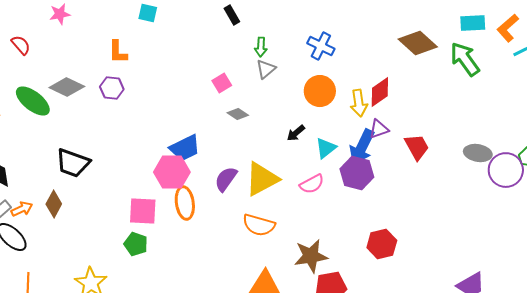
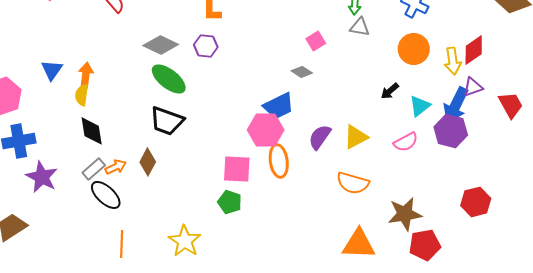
gray triangle: (266, 69) -> (360, 27), turned 50
green ellipse: (33, 101) -> (169, 79), moved
gray diamond: (238, 114) -> (302, 72), moved
yellow triangle: (262, 179) -> (356, 137), size x0.7

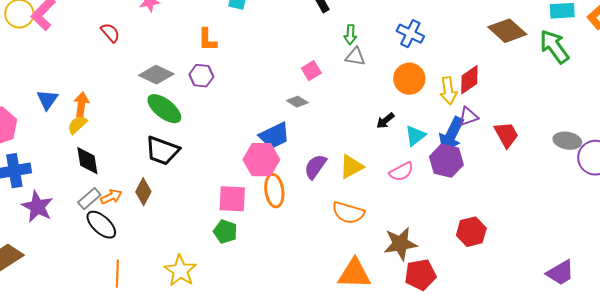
yellow semicircle: (82, 95) -> (77, 125), turned 40

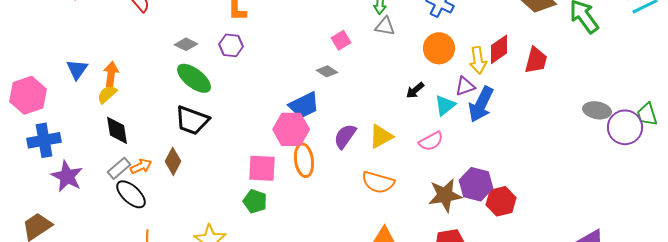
gray diamond: (156, 75) -> (186, 44), size x0.7
purple triangle: (468, 117) -> (465, 86), moved
red trapezoid: (506, 135) -> (536, 60), moved, turned 44
purple hexagon: (446, 161) -> (476, 184), moved
brown star: (400, 244) -> (445, 195), moved

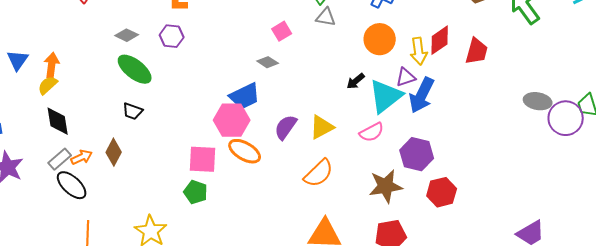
cyan triangle: (445, 105) -> (386, 96), size x1.6
black trapezoid: (192, 120) -> (133, 111), size x0.6
orange ellipse: (304, 160) -> (245, 151), turned -52
orange semicircle: (378, 182) -> (319, 173), turned -60
purple hexagon: (476, 184) -> (417, 154), moved

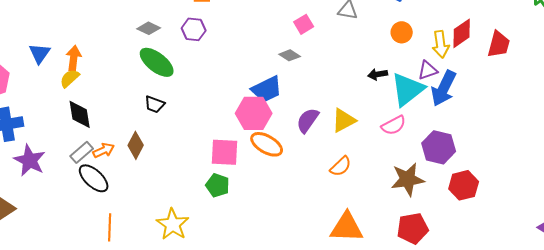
orange circle: (380, 39) -> (402, 32), size x0.7
black arrow: (356, 81) -> (378, 74), turned 30
orange semicircle: (319, 173) -> (341, 166), size x0.7

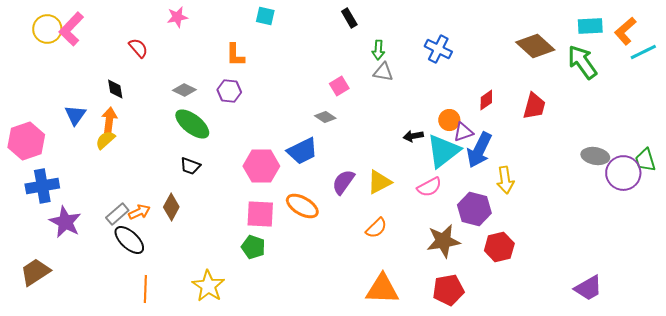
orange circle: (402, 32) -> (449, 120), moved
red diamond: (462, 33) -> (486, 100), moved, size x0.7
yellow arrow: (441, 44) -> (505, 180), moved
pink hexagon: (254, 113) -> (261, 166), moved
black diamond: (80, 114) -> (115, 89), moved, size x0.7

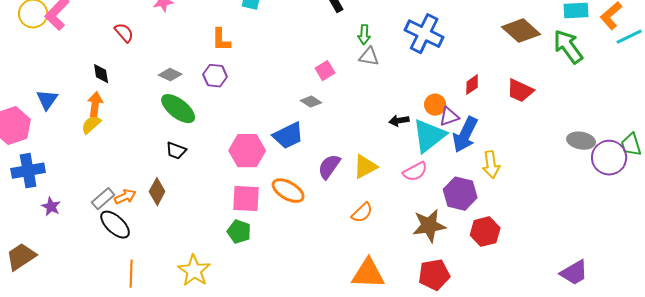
blue cross: (438, 49) -> (424, 34), size x1.4
red trapezoid: (534, 106) -> (520, 91), turned 100
blue triangle: (75, 115) -> (47, 100), moved
purple star: (65, 222) -> (51, 207), size x0.6

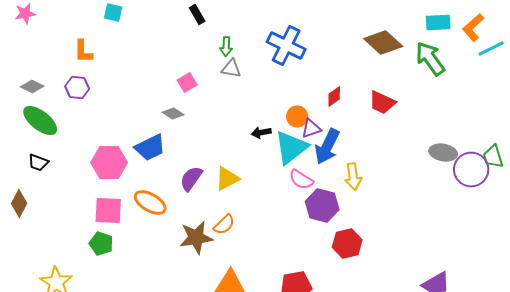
pink semicircle: (415, 172) -> (301, 180), moved, turned 60
brown star: (429, 226) -> (196, 238), moved

